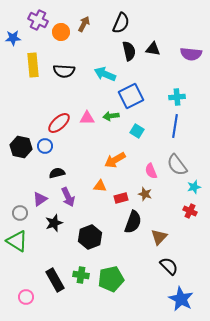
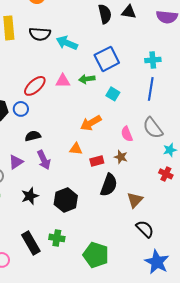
cyan arrow: (105, 74) -> (67, 43), moved
black star: (54, 223) -> (30, 196), moved
green pentagon: (111, 279) -> (96, 255), moved, turned 30

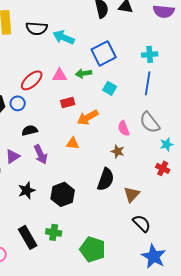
red rectangle: (97, 161) -> (68, 102), moved

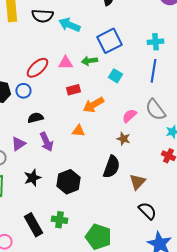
pink semicircle: (124, 128) -> (129, 116), turned 70

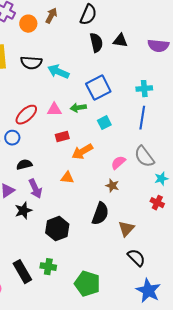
cyan square: (115, 76) -> (104, 123), turned 32
black star: (32, 178) -> (23, 211), moved

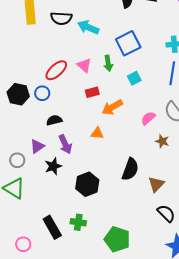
green arrow: (78, 108) -> (108, 63), turned -91
pink triangle: (54, 110) -> (84, 65), turned 42
brown star: (112, 186) -> (162, 141), moved

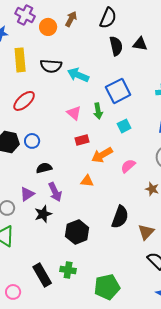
red ellipse: (56, 70) -> (24, 101), moved
pink semicircle: (148, 118) -> (128, 166), moved
green pentagon: (117, 239) -> (107, 287), turned -30

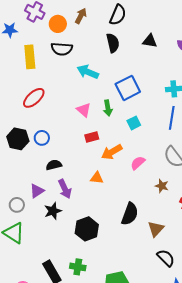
black semicircle: (116, 46) -> (113, 43), moved
black semicircle: (51, 66) -> (62, 49), moved

